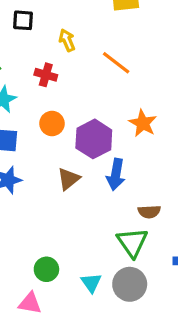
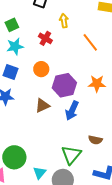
orange star: (143, 123) -> (97, 84), turned 30
brown semicircle: (149, 212) -> (95, 140), moved
green circle: (46, 269) -> (14, 157), size x1.5

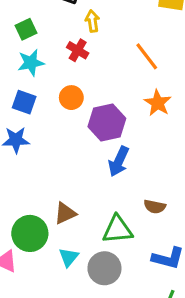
yellow arrow: (64, 21) -> (92, 21), moved
orange star: (97, 84) -> (158, 103), moved, turned 30
brown triangle: (42, 106) -> (65, 213), moved
green triangle: (71, 155) -> (117, 230), turned 45

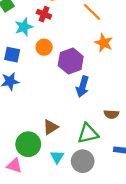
cyan star: (31, 63) -> (24, 27), moved

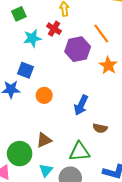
orange circle: (44, 47) -> (44, 95), moved
blue square: (12, 55) -> (25, 70), moved
purple hexagon: (71, 61) -> (78, 49), moved
brown semicircle: (111, 114) -> (100, 128), moved

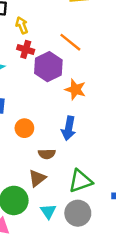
red cross: (54, 29) -> (26, 49), moved
orange star: (108, 65) -> (75, 89), moved
brown semicircle: (100, 128) -> (47, 154), moved

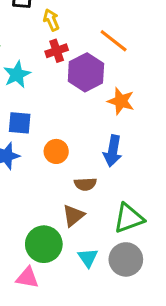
red cross: (26, 49) -> (57, 51), turned -35

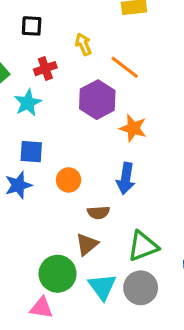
yellow arrow: (51, 20) -> (83, 44), moved
red cross: (57, 51) -> (45, 69), moved
cyan triangle: (88, 258) -> (102, 287), size x1.4

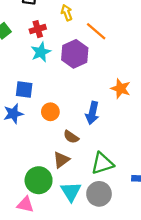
cyan star: (28, 103) -> (41, 52), moved
orange star: (133, 128) -> (121, 89), moved
brown semicircle: (98, 212) -> (71, 137), turned 35

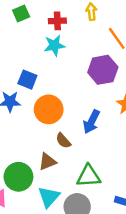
purple hexagon: (75, 54) -> (103, 70), moved
orange circle: (50, 112) -> (49, 109), size x1.5

